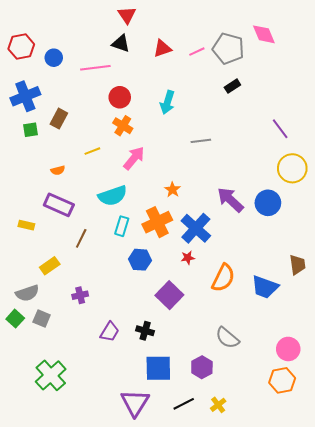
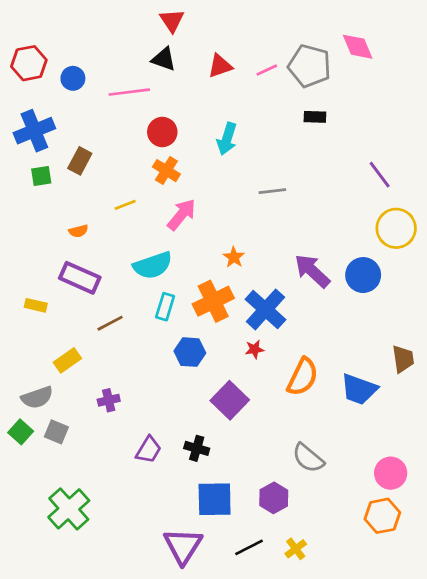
black rectangle: (232, 86) -> (315, 117), turned 35
brown line: (81, 238) -> (110, 323), turned 36

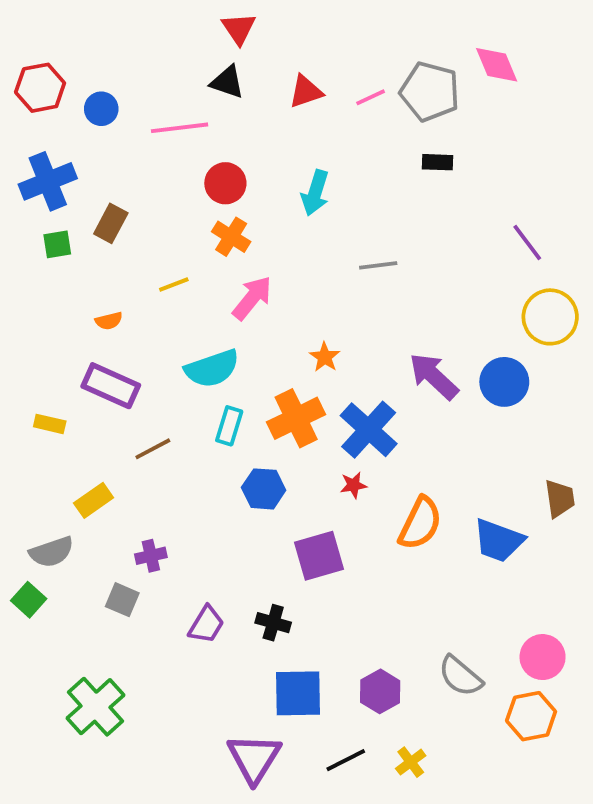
purple square: (230, 400) -> (319, 556), turned 30
gray square: (56, 432) -> (122, 600), moved
gray semicircle: (308, 458) -> (460, 676), moved

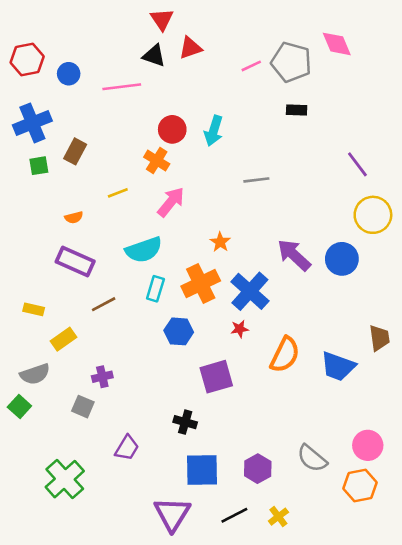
red triangle: (306, 92) -> (190, 48), moved
red circle: (225, 183) -> (172, 129), moved
yellow rectangle: (50, 424) -> (34, 309), moved
purple trapezoid: (206, 625) -> (127, 448), moved

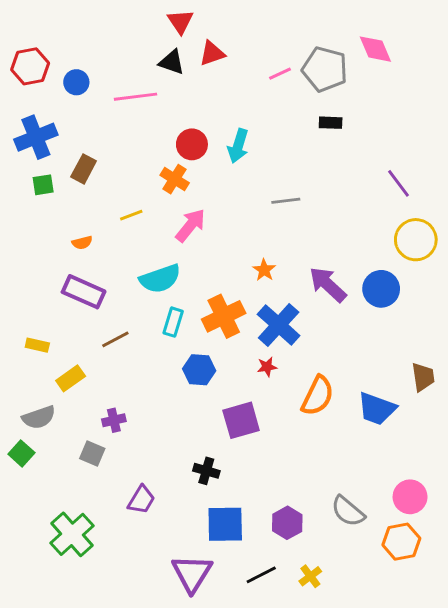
orange star: (220, 242) -> (264, 270), moved

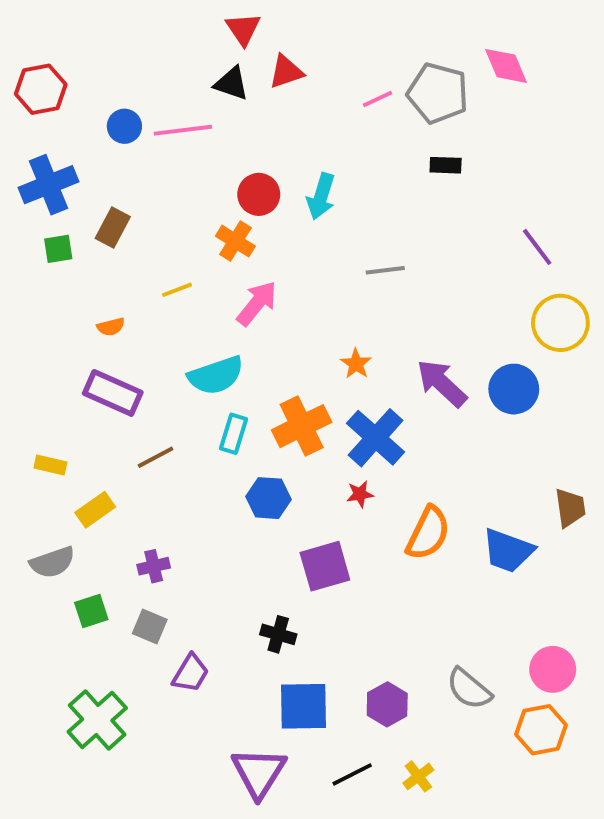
blue circle: (76, 82) -> (124, 126), moved
green square: (21, 453) -> (91, 611), moved, turned 30
gray square: (92, 453) -> (150, 627), moved

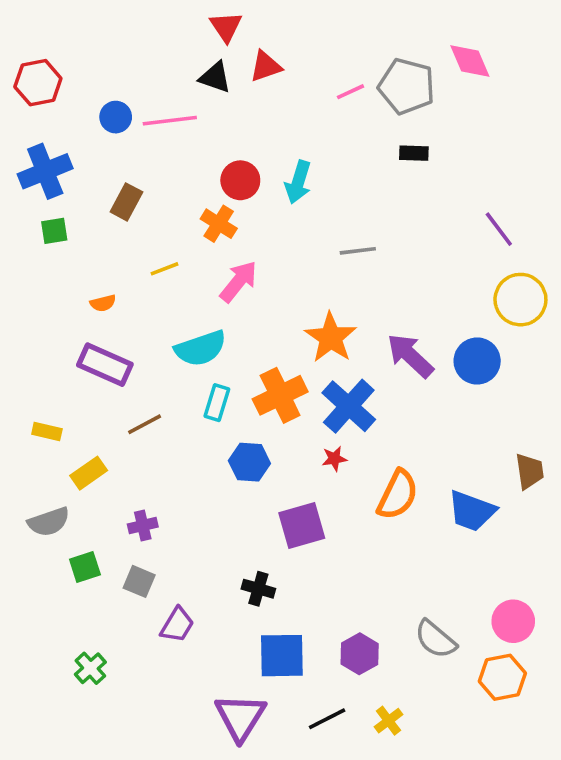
brown rectangle: (113, 227) -> (126, 202), moved
orange star: (356, 364) -> (331, 338), size x1.8
green cross: (97, 720) -> (90, 668), size x0.6

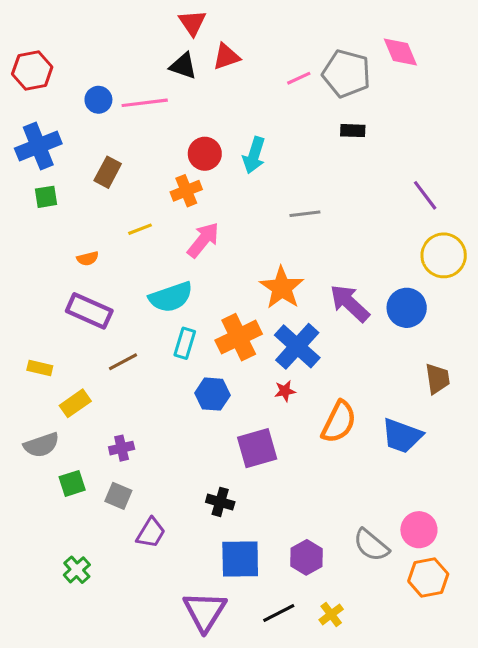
orange cross: (219, 224) -> (186, 191), turned 36
brown trapezoid: (529, 471) -> (437, 379), moved
pink circle: (513, 621) -> (419, 530), moved

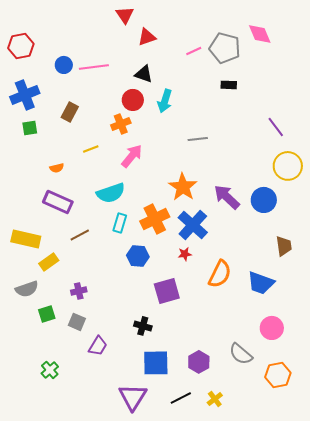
black triangle: (183, 66) -> (144, 74), moved
yellow rectangle: (40, 368) -> (26, 239), size x1.8
pink circle: (419, 530) -> (272, 328), moved

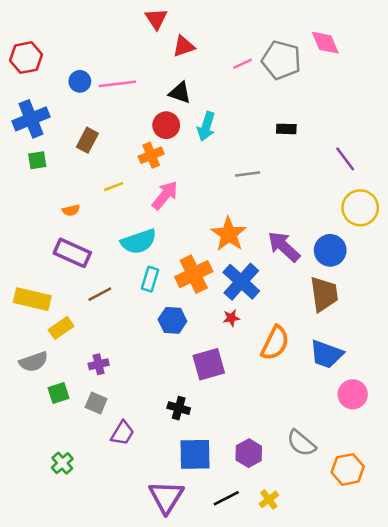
black rectangle: (229, 85) -> (286, 129), moved
brown trapezoid: (284, 246) -> (324, 294), moved, size x1.4
pink circle: (272, 328) -> (353, 394), moved

